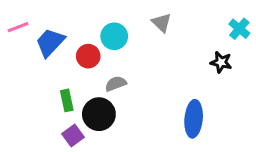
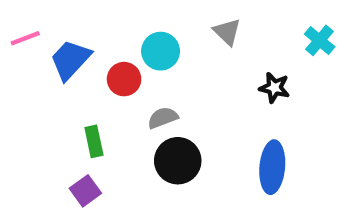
cyan cross: (239, 29) -> (320, 40), moved
black star: (221, 62) -> (274, 88), moved
black circle: (99, 114) -> (178, 161), moved
purple square: (73, 136) -> (85, 191), moved

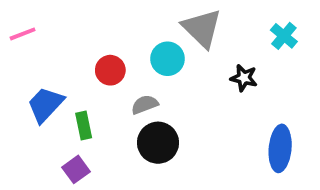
gray triangle: (227, 32) -> (202, 28), size x1.6
cyan circle: (161, 51) -> (168, 59), moved
blue trapezoid: (70, 60) -> (45, 105), moved
blue ellipse: (272, 167) -> (280, 148), moved

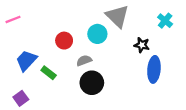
green rectangle: (84, 126) -> (49, 73), turned -40
blue ellipse: (280, 148) -> (154, 69), moved
purple square: (76, 169) -> (21, 98), moved

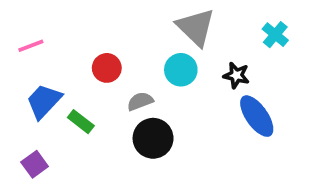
pink line: (13, 19) -> (31, 46), moved
cyan circle: (97, 34) -> (181, 70), moved
blue ellipse: (154, 69) -> (257, 116), turned -40

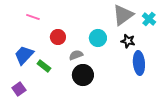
gray triangle: (196, 27) -> (123, 15), moved, turned 40
pink line: (31, 46) -> (33, 17), moved, turned 40
blue ellipse: (257, 116) -> (139, 63), turned 30

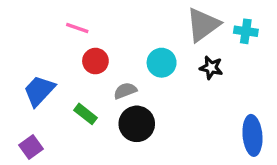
pink line: (33, 17) -> (77, 28), moved
cyan cross: (149, 19) -> (246, 31), turned -32
blue ellipse: (139, 63) -> (252, 135), moved
green rectangle: (44, 66) -> (86, 114), moved

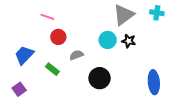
cyan cross: (246, 31) -> (157, 13), moved
cyan circle: (162, 63) -> (108, 40), moved
black circle: (137, 124) -> (100, 78), moved

